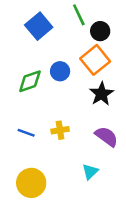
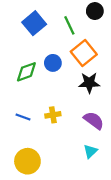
green line: (79, 15) -> (69, 25), moved
black circle: (100, 31) -> (95, 11), moved
black star: (101, 94) -> (89, 83), turned 30
cyan triangle: (90, 172) -> (90, 151), moved

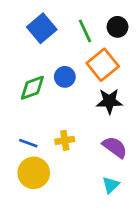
black circle: (95, 11) -> (117, 27), moved
yellow circle: (27, 161) -> (34, 173), moved

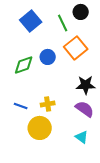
black circle: (117, 27) -> (81, 12), moved
black star: (109, 101) -> (86, 85), moved
yellow circle: (34, 173) -> (40, 128), moved
cyan triangle: (111, 185) -> (82, 137), turned -40

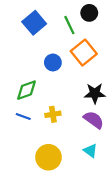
green diamond: (24, 65) -> (26, 90), moved
yellow circle: (40, 128) -> (48, 157), moved

